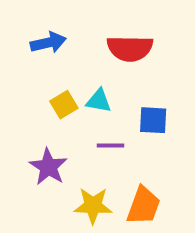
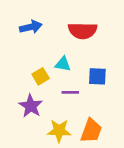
yellow square: (64, 105) -> (41, 76), moved

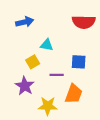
red semicircle: (83, 31) -> (84, 22), moved
cyan triangle: (63, 64) -> (47, 45), moved
orange trapezoid: (91, 131) -> (74, 94), moved

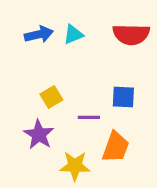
cyan triangle: (47, 45) -> (73, 34), moved, turned -32

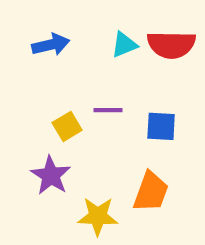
cyan triangle: (73, 34) -> (124, 45), moved
purple line: (89, 117) -> (108, 110), moved

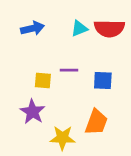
yellow square: (67, 126) -> (43, 80), turned 36

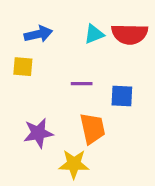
yellow square: (43, 80) -> (23, 67), moved
purple star: (33, 112) -> (38, 133), turned 30
orange trapezoid: (96, 122) -> (92, 128), moved, turned -32

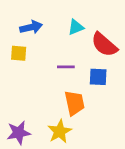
red semicircle: (130, 34) -> (104, 45), moved, turned 40
purple star: (38, 133) -> (19, 133), moved
yellow star: (74, 164) -> (60, 132), turned -30

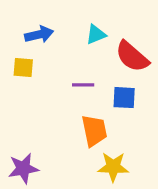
yellow star: (60, 132) -> (113, 167), moved, turned 30

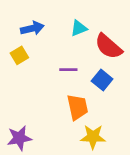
yellow square: (23, 68) -> (19, 55), turned -36
blue square: (124, 98) -> (102, 80), turned 36

